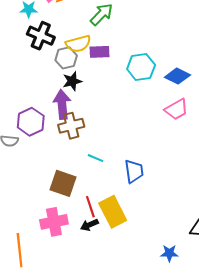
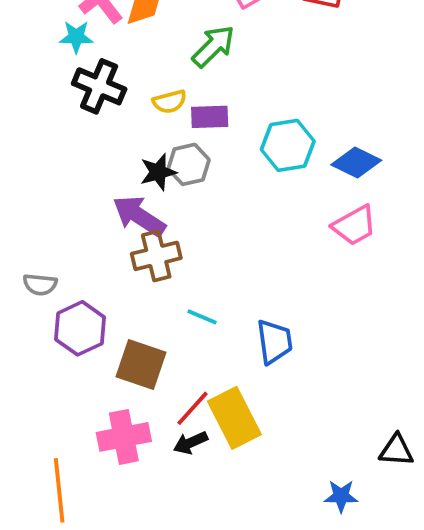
yellow semicircle: (78, 44) -> (170, 102), size x0.7
gray hexagon: (66, 58) -> (189, 164), moved
purple arrow: (62, 104) -> (139, 216), turned -52
purple hexagon: (31, 122) -> (80, 328), moved
red line: (90, 207) -> (192, 408), turned 60

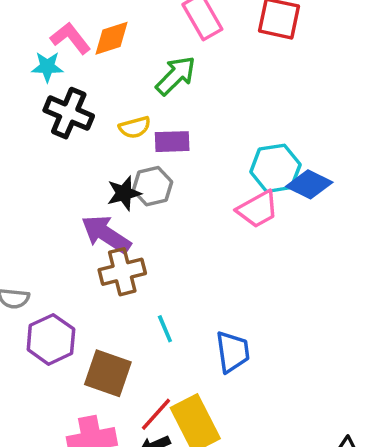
cyan hexagon: (288, 145) -> (275, 168), moved
pink trapezoid: (354, 225) -> (258, 209), moved
cyan line: (202, 317) -> (165, 329), turned 44

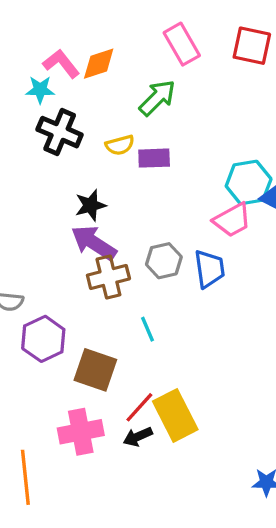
gray hexagon: (152, 186) -> (164, 261), moved
black star: (124, 193) -> (91, 205), moved
blue trapezoid: (233, 352) -> (209, 269), moved

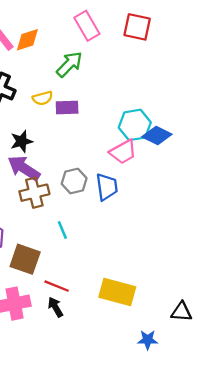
red line: (139, 407) -> (57, 286), turned 70
yellow rectangle: (175, 415) -> (117, 292), moved, turned -48
black arrow: (138, 437) -> (55, 307), turned 84

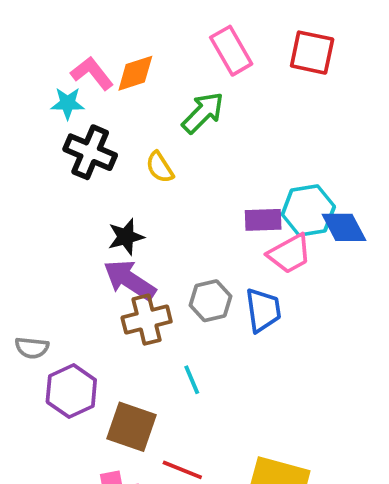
yellow semicircle: (43, 98) -> (160, 167), turned 72
purple rectangle: (67, 107) -> (263, 220), moved
blue diamond: (157, 135) -> (344, 227), turned 36

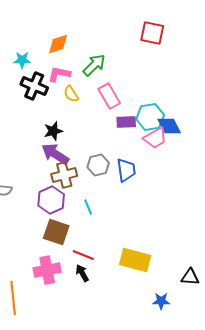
pink rectangle: (231, 51) -> (109, 96), moved
pink L-shape: (92, 73) -> (59, 74), moved, turned -40
pink trapezoid: (289, 254) -> (155, 138), moved
purple hexagon: (71, 391) -> (51, 200), moved

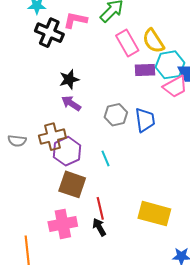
yellow semicircle: (71, 94) -> (153, 41), moved, size x1.4
purple arrow: (55, 154) -> (71, 103), size x0.7
brown cross: (64, 175) -> (52, 137), moved
red line: (83, 255) -> (100, 208), turned 55

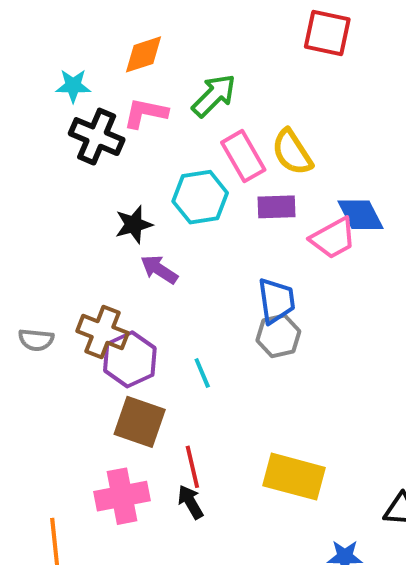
cyan hexagon: (170, 65) -> (200, 197), moved
purple arrow: (71, 103) -> (159, 269), moved
gray hexagon: (116, 115) -> (278, 336), moved
brown cross: (52, 137) -> (102, 332), turned 35

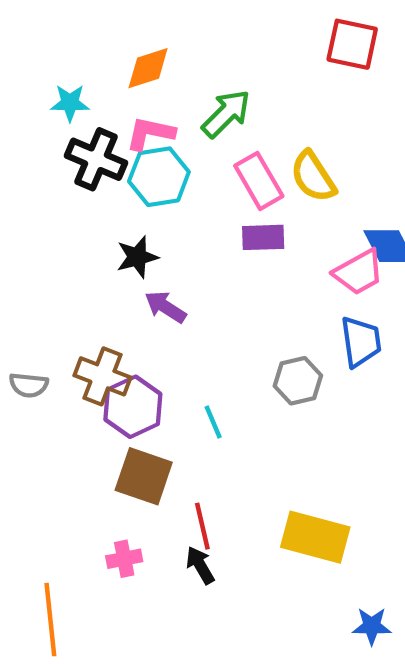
cyan hexagon: (200, 197) -> (159, 177), moved
purple rectangle: (276, 207) -> (263, 237), moved
blue trapezoid: (276, 301) -> (361, 342), moved
pink cross: (122, 496) -> (124, 559), size x0.6

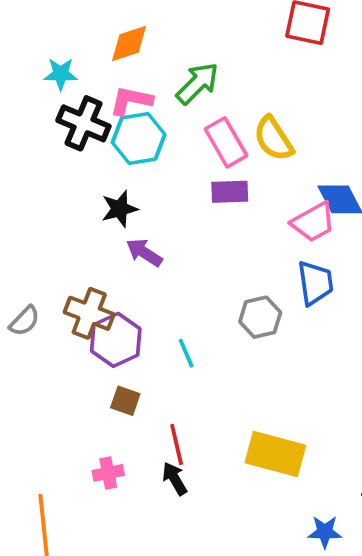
gray semicircle: (29, 385) -> (25, 321), turned -52
brown square: (144, 476) -> (125, 401), size x0.6

